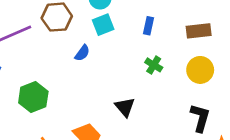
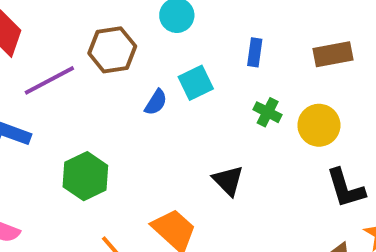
cyan square: (103, 25) -> (196, 83), moved
yellow circle: (200, 70) -> (319, 125), moved
black L-shape: (200, 118) -> (346, 188), turned 152

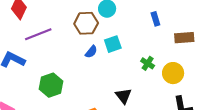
brown hexagon: (112, 50) -> (86, 23), moved
blue rectangle: (255, 52) -> (155, 19), moved, turned -32

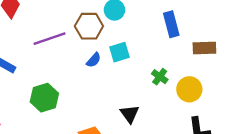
blue rectangle: (155, 19) -> (171, 24), size x1.5
purple line: (38, 34) -> (49, 39), moved

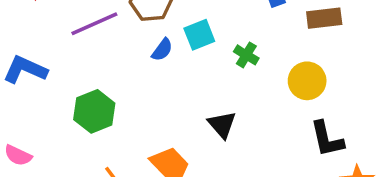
green cross: (160, 77) -> (246, 55), moved

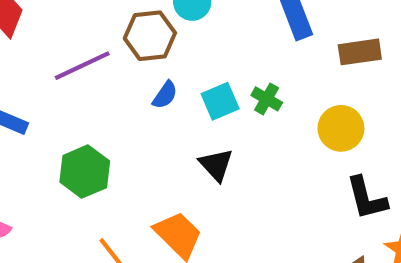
cyan square: (199, 35) -> (220, 101), moved
black triangle: (222, 125) -> (216, 165), moved

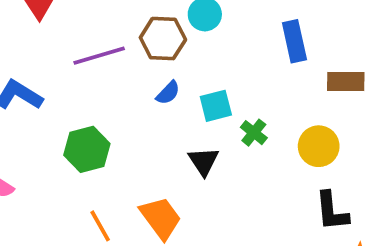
green cross: (267, 99) -> (254, 133), moved

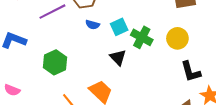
blue semicircle: (168, 93) -> (93, 25), turned 72
green cross: (254, 133) -> (142, 37), size x1.5

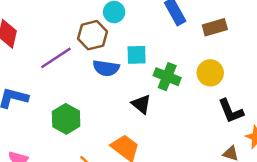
blue semicircle: (93, 25) -> (106, 68), size x1.5
cyan square: (119, 27) -> (137, 55), moved, turned 30

